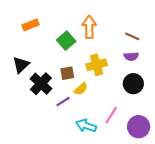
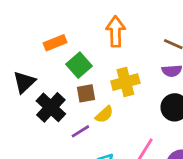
orange rectangle: (30, 25) -> (55, 43), moved
green square: (66, 41) -> (79, 65), moved

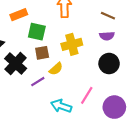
green square: (79, 65) -> (37, 32), turned -36

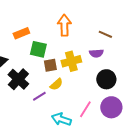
purple semicircle: (107, 36) -> (96, 53), moved
brown square: (42, 53) -> (50, 65), moved
purple circle: (114, 107) -> (111, 107), moved

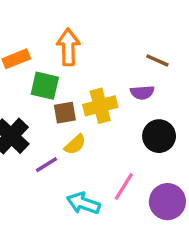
orange arrow: (64, 25) -> (68, 47), moved
purple circle: (111, 107) -> (167, 202), moved

